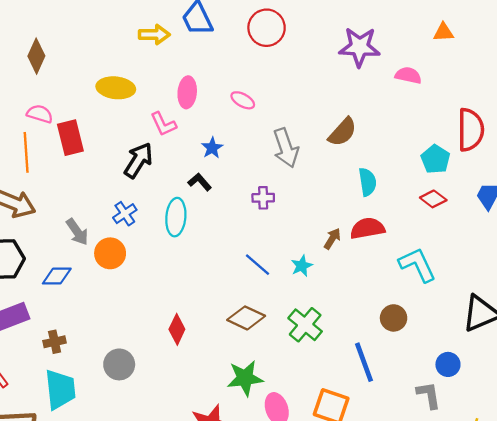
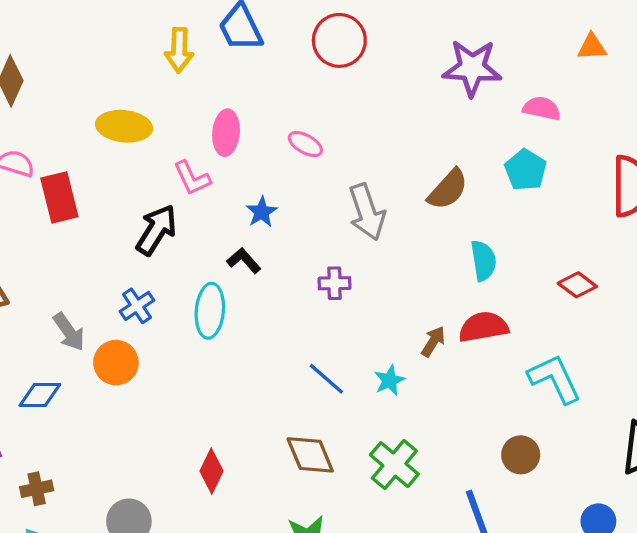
yellow arrow: (154, 35) -> (179, 50), turned 92
cyan pentagon: (435, 159) -> (526, 170), moved
brown diamond: (246, 318) -> (310, 455), turned 42

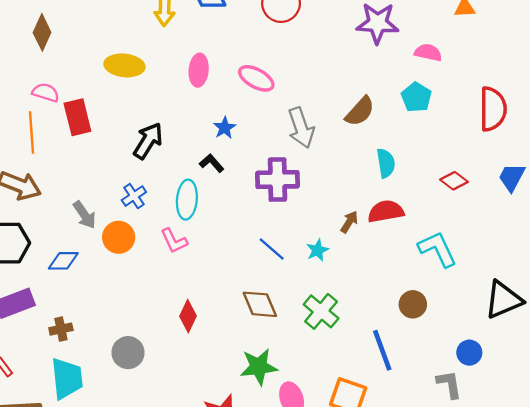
pink ellipse: (305, 144) -> (256, 78), size x1.4
pink L-shape: (192, 178) -> (174, 241), moved
purple cross: (334, 283) -> (277, 180), size x1.8

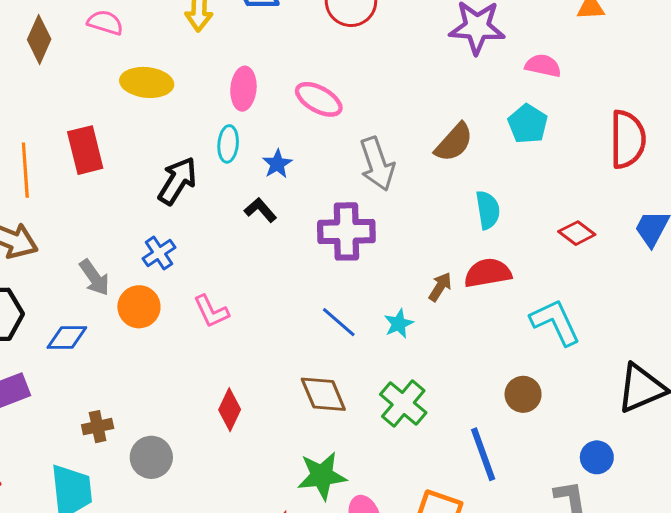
pink semicircle: (46, 92) -> (105, 23), moved
cyan ellipse: (187, 200) -> (228, 144), moved, size x0.7
brown cross: (61, 329) -> (98, 427), moved

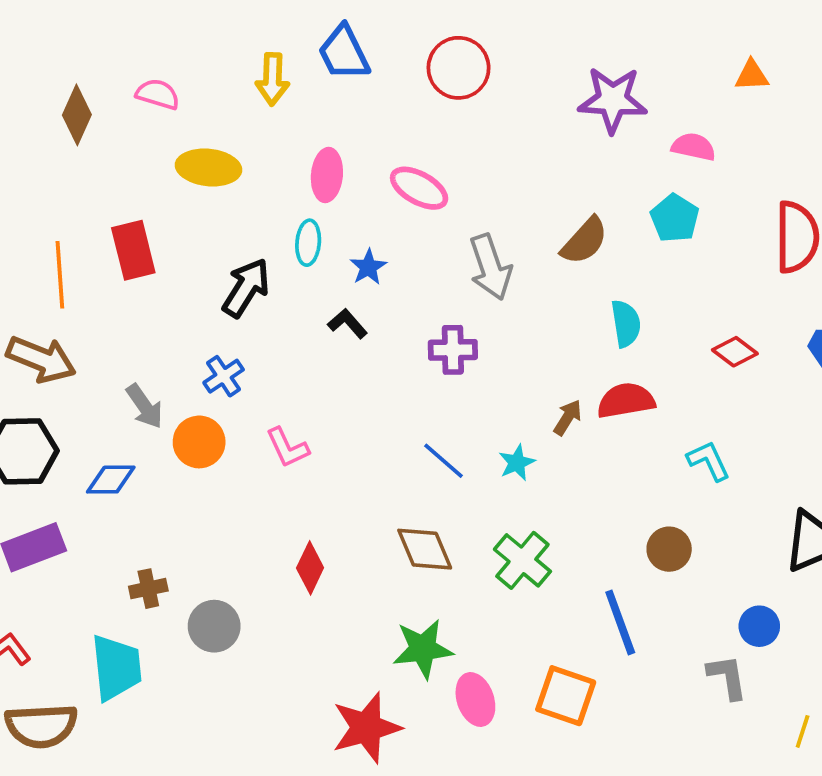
purple cross: (346, 231) -> (453, 350), size x0.7
cyan L-shape: (555, 322) -> (709, 461), size x0.7

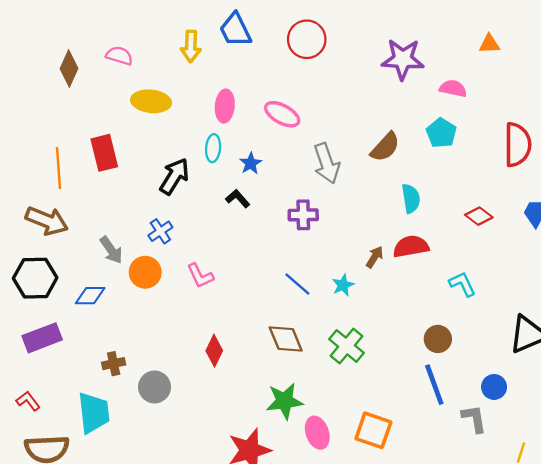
blue line: (620, 622) -> (434, 385), moved

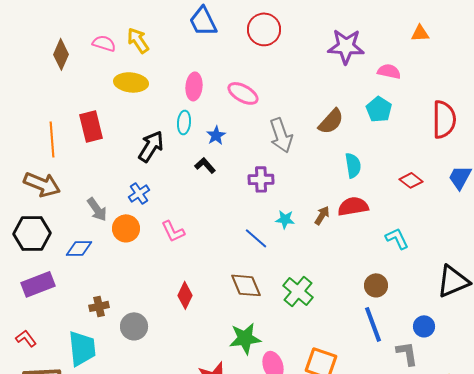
yellow arrow: (191, 46) -> (138, 40), moved, turned 144
cyan star: (343, 285) -> (285, 219), moved, turned 30

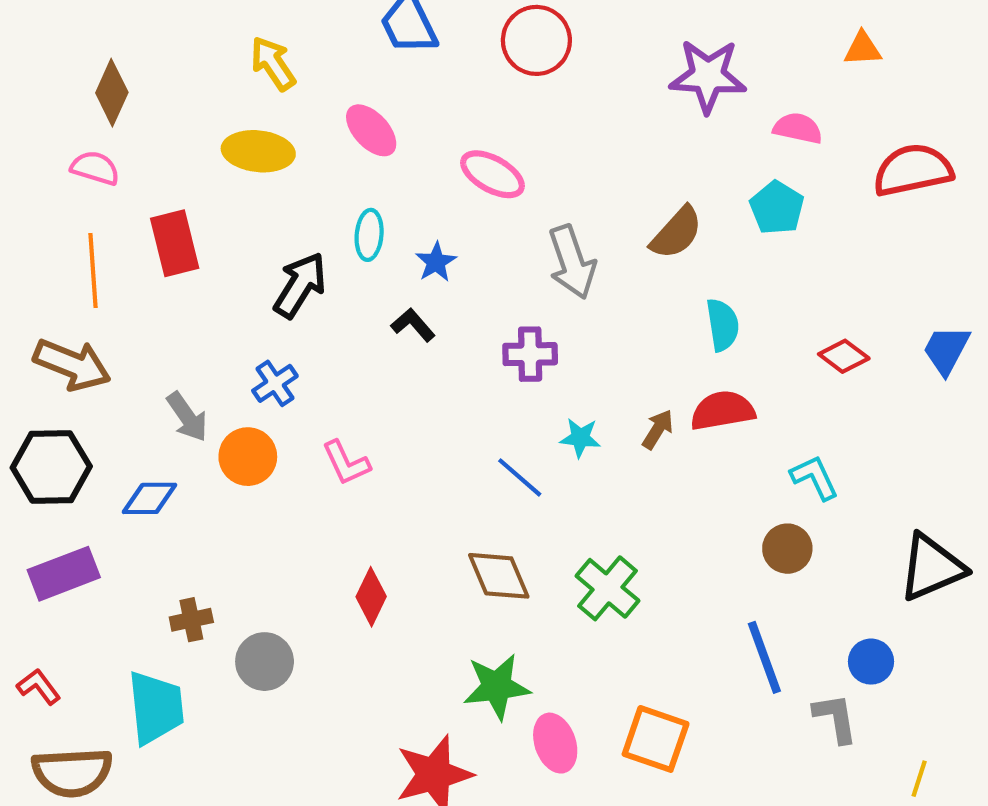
pink semicircle: (104, 43) -> (95, 168), moved
pink ellipse: (194, 86) -> (371, 130), moved, turned -48
red semicircle: (444, 119) -> (913, 170), moved, turned -102
brown circle: (376, 285) -> (787, 549), moved

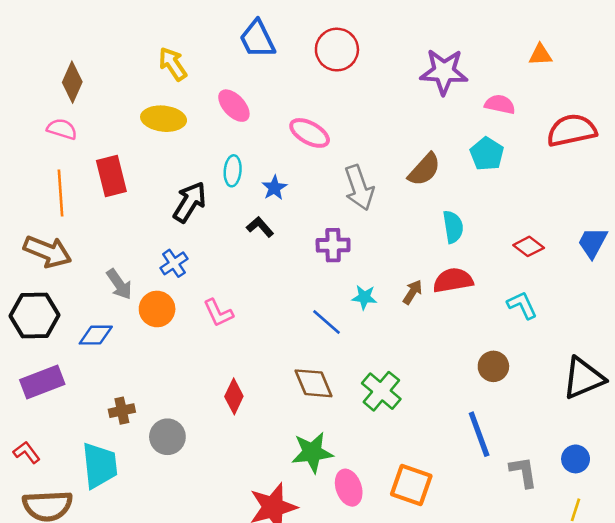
cyan L-shape: (815, 477) -> (522, 305), moved
blue circle: (871, 662) -> (576, 459), moved

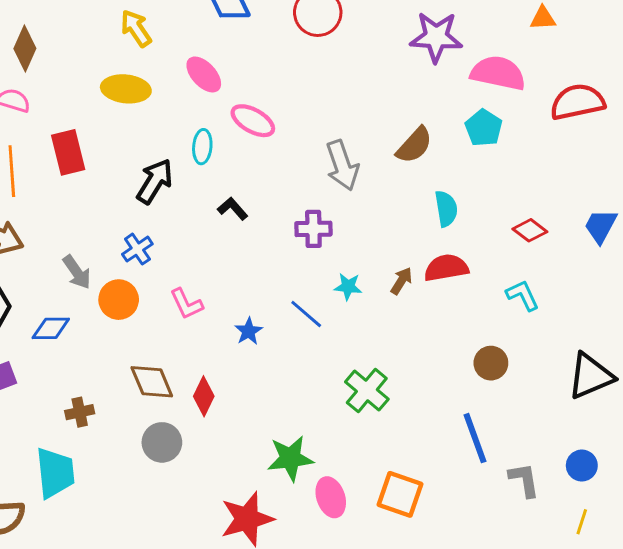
pink semicircle: (500, 104) -> (498, 73), size x1.6
pink ellipse: (310, 133) -> (253, 121), moved
blue star: (274, 188) -> (248, 331), moved
brown diamond: (313, 383) -> (152, 382), moved
gray circle: (167, 437) -> (162, 442), moved

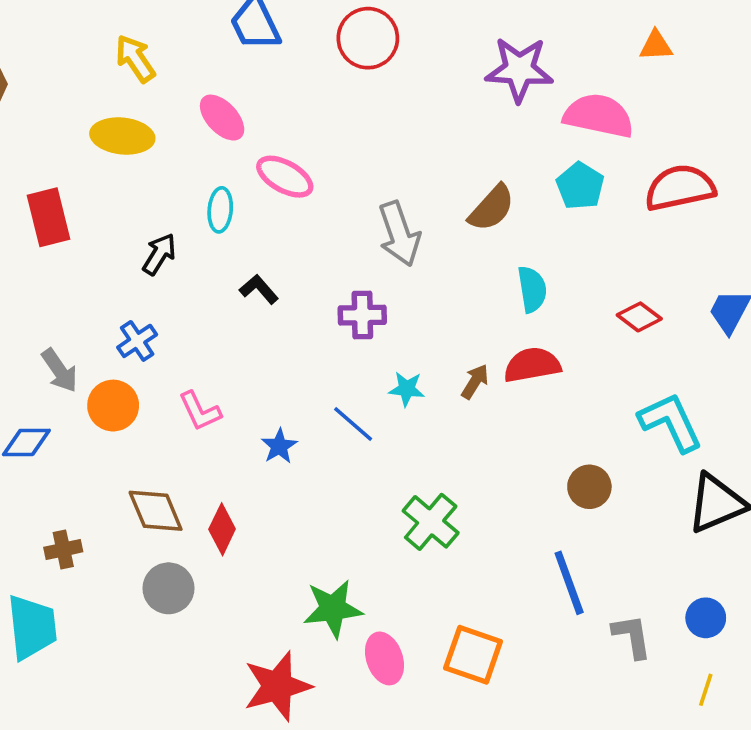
red semicircle: (577, 102) -> (680, 188), moved
black arrow: (155, 181) -> (159, 254), size x0.7
cyan L-shape: (523, 295) -> (671, 422), moved, size x1.5

